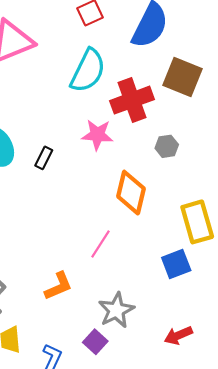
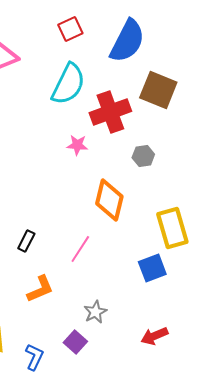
pink star: (97, 135) -> (77, 145), size x0.7
black rectangle: (44, 158) -> (26, 241), moved
gray star: (116, 310) -> (95, 312), size x0.7

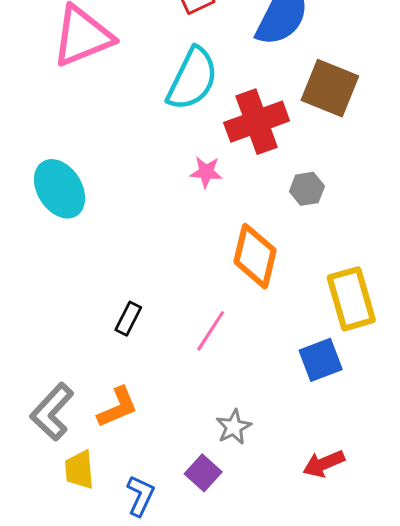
orange L-shape: (40, 289) -> (118, 407), moved

